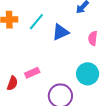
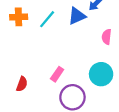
blue triangle: (60, 32) -> (77, 16), moved
pink rectangle: (32, 73) -> (57, 74), moved, turned -32

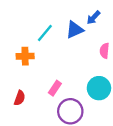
orange cross: (19, 17) -> (25, 56), moved

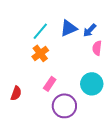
blue arrow: (93, 18) -> (90, 30), moved
orange cross: (25, 56) -> (40, 53), moved, turned -35

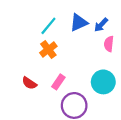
red semicircle: (16, 93) -> (29, 83), moved, turned 104

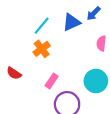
blue arrow: (101, 25) -> (94, 13), moved
red semicircle: (29, 83) -> (14, 73), moved

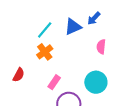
red semicircle: (14, 73) -> (19, 75), turned -96

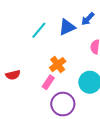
orange cross: (45, 52) -> (58, 65), moved
red semicircle: (19, 75) -> (13, 75), turned 48

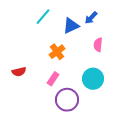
cyan line: (39, 30) -> (43, 17), moved
orange cross: (58, 65) -> (57, 52), moved

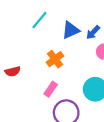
blue arrow: (91, 18) -> (93, 32), moved
red semicircle: (19, 72) -> (13, 71), moved

